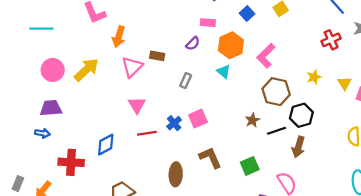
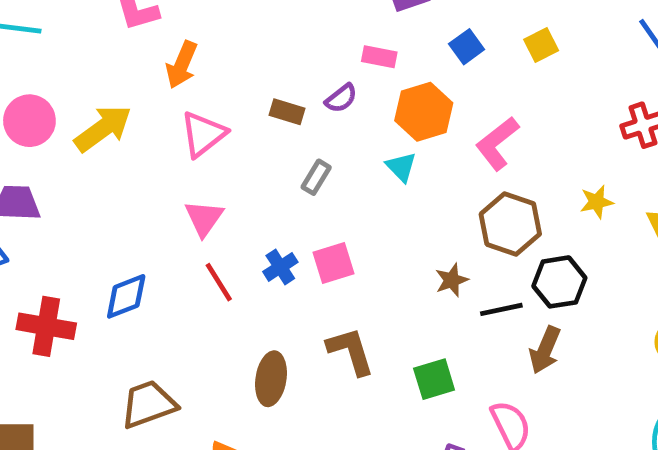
brown rectangle: (157, 56) -> (287, 112), moved
red line: (147, 133) -> (219, 282), turned 60

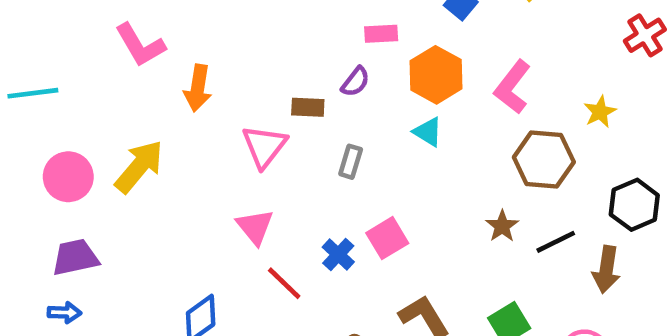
pink triangle: (203, 134) -> (264, 146), moved
yellow star: (597, 202) -> (600, 112), moved
black hexagon: (559, 282) -> (634, 205), moved

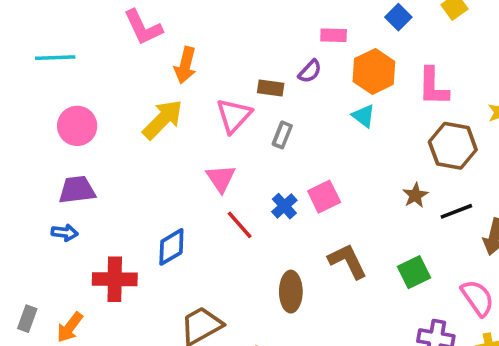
pink L-shape: (512, 87) -> (433, 87), turned -42
gray rectangle: (351, 162) -> (282, 135), moved
yellow arrow: (139, 167) -> (163, 119), moved

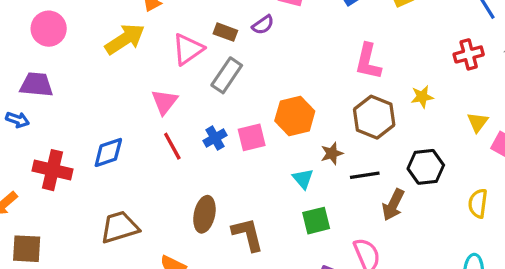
orange hexagon: (374, 71) -> (295, 116), moved
cyan triangle: (364, 116) -> (303, 179), moved
gray rectangle: (282, 135) -> (227, 75), size x1.5
brown L-shape: (348, 261) -> (248, 234), moved

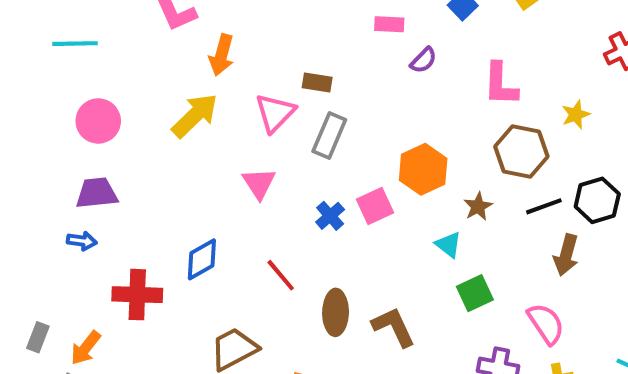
purple semicircle: (263, 25) -> (423, 60), moved
red line: (172, 146) -> (281, 275), moved
black line: (365, 175) -> (544, 206), moved

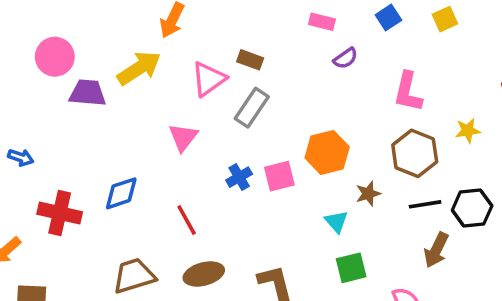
purple trapezoid: (97, 193) -> (88, 93), moved
brown ellipse: (336, 312) -> (204, 274), moved, turned 63

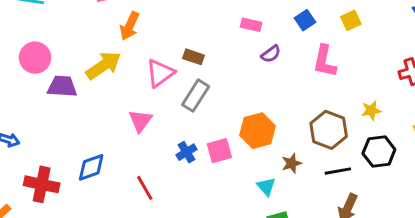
pink L-shape: (408, 92) -> (325, 61), moved
black hexagon: (472, 208) -> (379, 151), moved

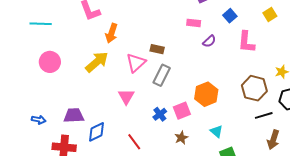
yellow square: (351, 20) -> (270, 15), moved
purple trapezoid: (62, 86) -> (74, 115), moved
brown star: (292, 163) -> (181, 138), moved

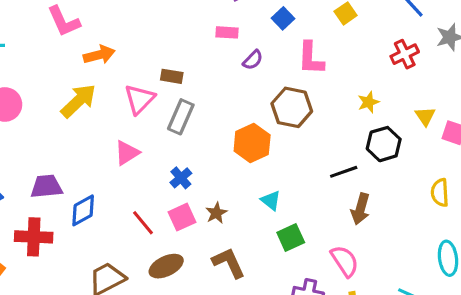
orange arrow: (111, 33) -> (99, 55), turned -120
brown hexagon: (254, 88) -> (292, 107), moved
pink triangle: (126, 97) -> (127, 153), turned 30
pink square: (182, 111) -> (182, 217), moved

